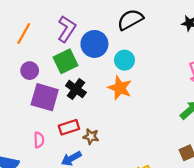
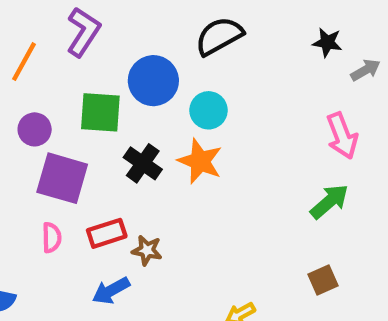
purple L-shape: (67, 29) -> (83, 32), moved
green square: (65, 61) -> (100, 112), turned 30
black cross: (76, 89) -> (143, 163), moved
pink semicircle: (39, 140) -> (52, 238), moved

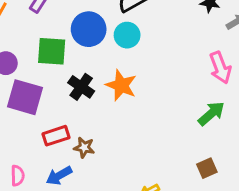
cyan circle: (209, 110) -> (127, 35), moved
pink semicircle: (52, 238) -> (18, 176), moved

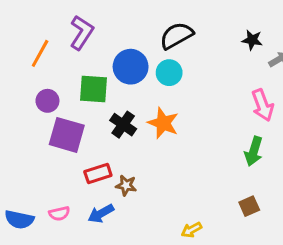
green arrow: (211, 113) -> (254, 151), turned 148
pink semicircle: (18, 176) -> (59, 214), turned 78

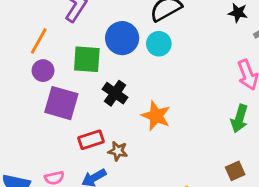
orange line: (40, 53) -> (39, 41), moved
orange star: (163, 123) -> (156, 116), moved

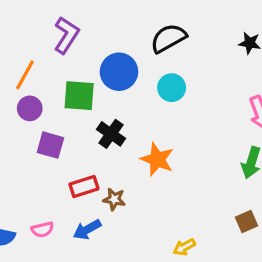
cyan circle: (159, 44) -> (172, 88), moved
purple square: (61, 103) -> (50, 145), size x0.7

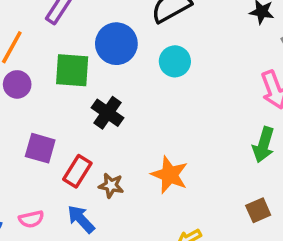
purple square: (50, 145) -> (40, 148), moved
orange star: (157, 159) -> (170, 175), moved
red rectangle: (84, 186) -> (77, 171), turned -40
blue arrow: (87, 230) -> (81, 219), turned 76

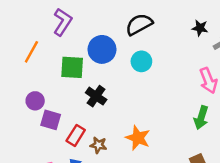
purple circle: (17, 84) -> (35, 101), moved

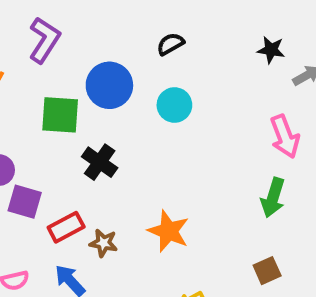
black semicircle: (139, 24) -> (170, 44), size x0.6
red rectangle: (76, 135) -> (66, 227), turned 30

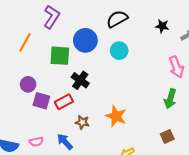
black semicircle: (170, 44) -> (117, 19), size x1.5
black star: (271, 50) -> (162, 26), moved
red rectangle: (66, 227) -> (64, 102), moved

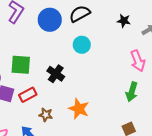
blue circle: (85, 40) -> (50, 20), moved
green square: (60, 56) -> (21, 65), moved
black cross: (80, 80) -> (56, 74), moved

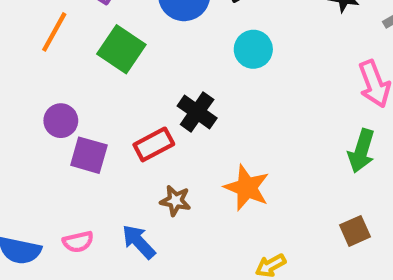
green square: (21, 65) -> (121, 49), moved, turned 30
red rectangle: (28, 95) -> (154, 144), moved

